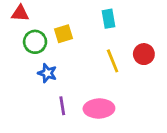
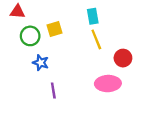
red circle: (144, 54) -> (123, 58), moved
yellow line: (113, 61) -> (96, 39), moved
pink ellipse: (99, 109) -> (108, 84), moved

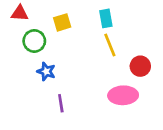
yellow square: (55, 29) -> (62, 22), moved

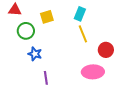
cyan rectangle: (106, 18) -> (80, 14), turned 32

